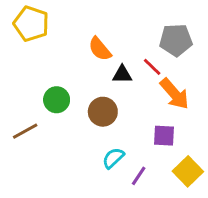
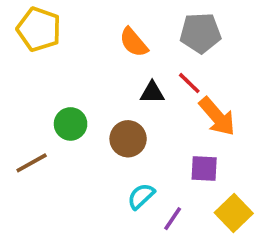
gray pentagon: (176, 40) -> (200, 33), moved
orange semicircle: (100, 49) -> (134, 42), moved

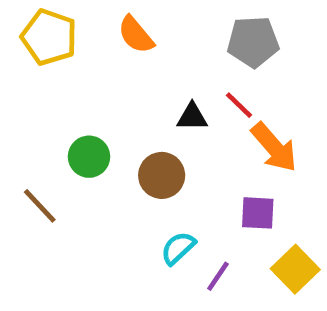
orange semicircle: (134, 42) -> (136, 35), moved
brown line: (32, 163) -> (40, 206), turned 76

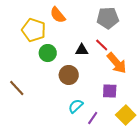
yellow pentagon: (49, 37) -> (34, 30), moved
green circle: (89, 157) -> (48, 53), moved

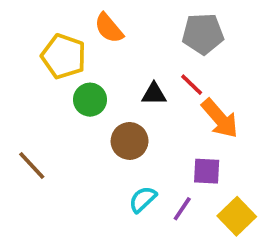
purple line: (93, 118) -> (182, 209), moved

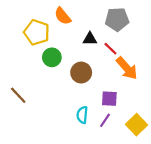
black triangle: (154, 94) -> (90, 39), moved
brown circle: (130, 141) -> (81, 73), moved
purple square: (207, 171) -> (109, 99), moved
cyan semicircle: (143, 199) -> (82, 115), turned -42

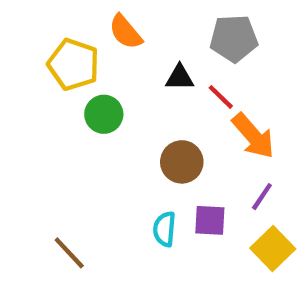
brown circle: (81, 73) -> (182, 162), moved
brown line: (18, 95) -> (69, 253), moved
purple square: (109, 99) -> (210, 220), moved
purple line: (105, 120) -> (262, 197), moved

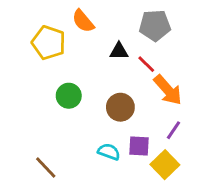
green circle: (104, 114) -> (69, 96), moved
cyan semicircle: (164, 229) -> (109, 152), turned 105
yellow square: (273, 249) -> (165, 165), moved

